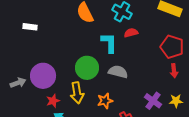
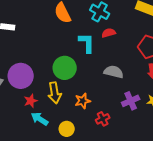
gray semicircle: (118, 72) -> (114, 72), moved
purple cross: (153, 101) -> (131, 101), turned 30

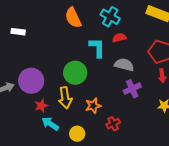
gray semicircle: (114, 72) -> (124, 65), moved
purple cross: (131, 101) -> (132, 89), moved

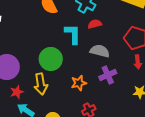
orange star: (93, 106) -> (79, 83), moved

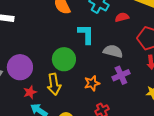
red semicircle: (95, 24) -> (122, 17), moved

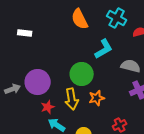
cyan L-shape: (86, 34) -> (104, 49), turned 60
orange star: (92, 83) -> (97, 98), moved

